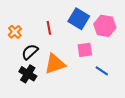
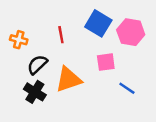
orange cross: (15, 32) -> (19, 40), turned -32

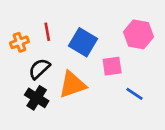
blue square: (98, 23) -> (83, 42), moved
red line: (61, 35) -> (47, 32), moved
orange cross: (19, 40) -> (19, 42), turned -35

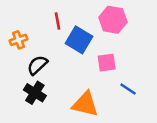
red line: (47, 32) -> (58, 21), moved
pink hexagon: (138, 34) -> (113, 20), moved
orange triangle: (72, 85) -> (85, 104), moved, turned 32

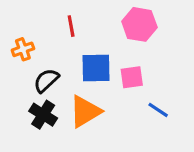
blue square: (79, 40) -> (96, 68), moved, turned -32
orange triangle: (85, 104) -> (85, 111), moved, turned -44

